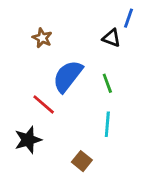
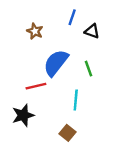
blue line: (129, 18) -> (72, 17), moved
red line: (44, 104) -> (36, 86), turned -54
cyan line: (107, 124) -> (76, 100), moved

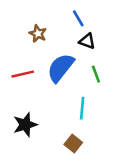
blue line: (72, 17) -> (78, 18), turned -49
black triangle: (92, 31) -> (87, 41), moved
red line: (36, 86) -> (23, 74), moved

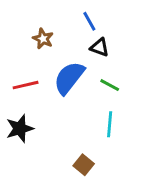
green line: (96, 74) -> (110, 85), turned -42
cyan line: (82, 108) -> (110, 124), moved
black star: (25, 125) -> (20, 129), moved

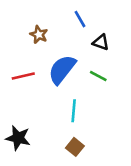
black triangle: (100, 47) -> (101, 42), moved
cyan line: (110, 124) -> (74, 111), moved
black star: (20, 129) -> (18, 138), moved, turned 30

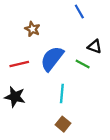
blue line: (80, 19) -> (79, 12), moved
black triangle: (101, 42) -> (95, 47), moved
black star: (18, 138) -> (15, 97), moved

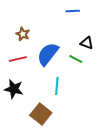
blue line: (79, 12) -> (73, 11), turned -64
brown star: (32, 29) -> (23, 34), moved
brown square: (63, 124) -> (41, 114), moved, size x1.5

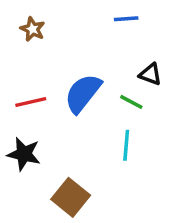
brown star: (23, 34) -> (33, 29), moved
cyan line: (57, 86) -> (126, 145), moved

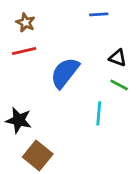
red line: (31, 102) -> (24, 51), moved
green line: (131, 102) -> (119, 85), moved
brown square: (71, 197) -> (38, 156), moved

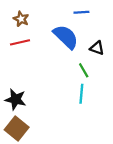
blue semicircle: (65, 73) -> (66, 37), moved, turned 96
green line: (119, 85) -> (84, 70), moved, turned 32
brown square: (38, 156) -> (17, 128), moved

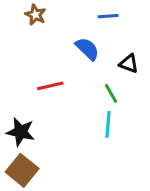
brown star: (21, 19) -> (35, 15), moved
blue semicircle: (66, 37) -> (87, 49), size x0.7
red line: (20, 42) -> (50, 86), moved

